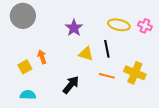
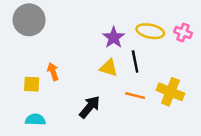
purple star: (74, 28) -> (114, 37), moved
yellow square: (25, 67) -> (32, 84), turned 32

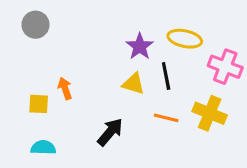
gray circle: (29, 20) -> (36, 25), size x0.7
pink cross: (183, 32) -> (225, 67), moved, size x1.5

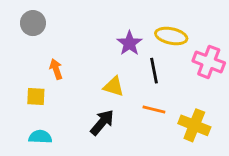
yellow triangle: (133, 84) -> (114, 86), moved
orange arrow: (65, 88) -> (56, 69), moved
yellow cross: (210, 113) -> (194, 125), moved

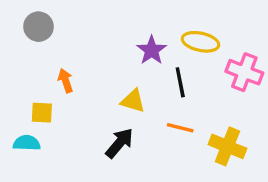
cyan semicircle: (40, 137) -> (27, 143), moved

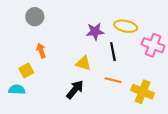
gray circle: (39, 27) -> (35, 17), moved
purple star: (152, 50) -> (95, 31), turned 30
yellow square: (42, 113) -> (26, 71), turned -32

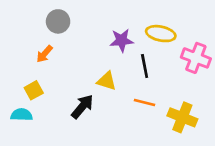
gray circle: (35, 17) -> (58, 21), moved
orange arrow: (41, 50) -> (45, 54), moved, turned -120
black arrow: (75, 90) -> (82, 107), moved

